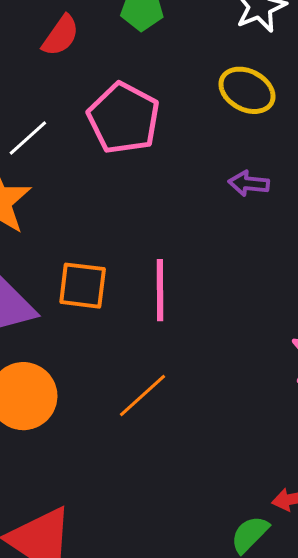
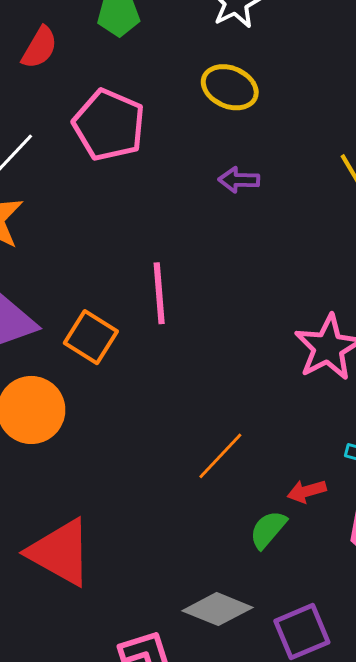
orange square: (83, 286) -> (91, 337), moved, turned 30
orange line: (143, 396) -> (220, 456), moved

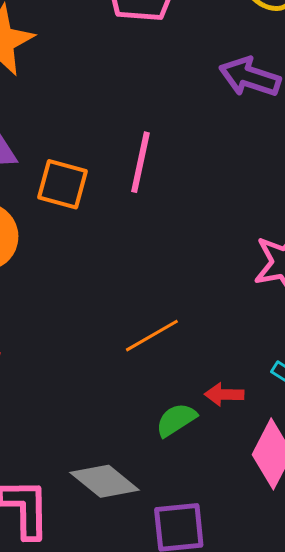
purple arrow: (239, 180) -> (250, 77), size x1.5
orange square: (91, 337) -> (63, 184), turned -34

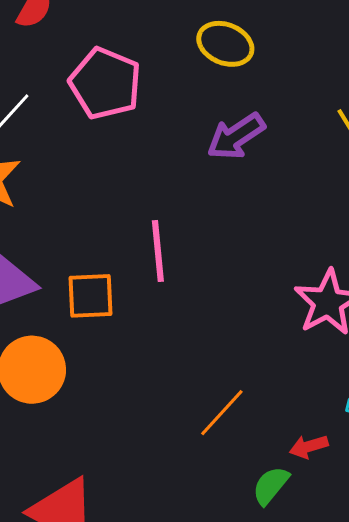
purple arrow: (250, 77) -> (236, 136), turned -34

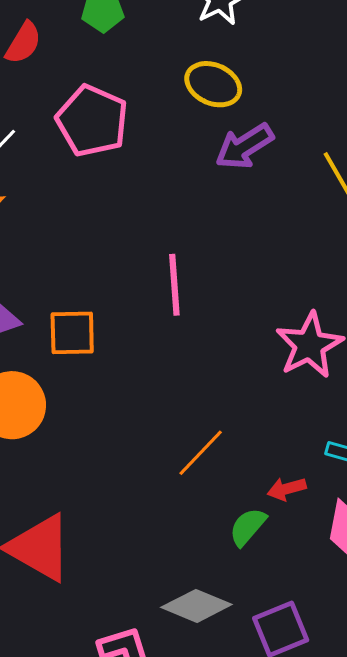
purple arrow: (236, 136) -> (244, 146), moved
pink line: (158, 251) -> (174, 285), moved

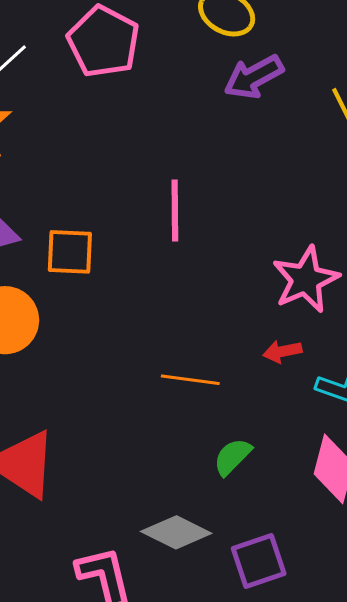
orange line: (201, 453) -> (190, 380), turned 50
red arrow: (287, 489) -> (282, 351), moved

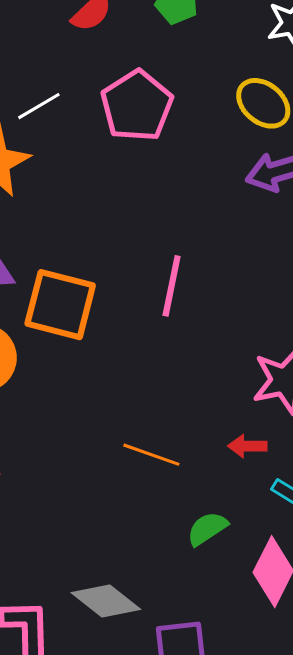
orange square: (70, 252) -> (60, 305), size x1.4
green semicircle: (232, 457) -> (207, 529), moved

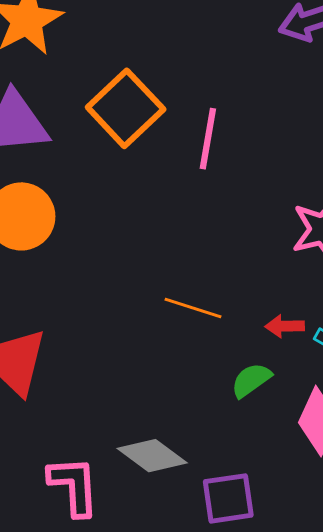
orange square: (60, 305) -> (126, 108), moved, turned 34
red arrow: (247, 446) -> (285, 326), moved

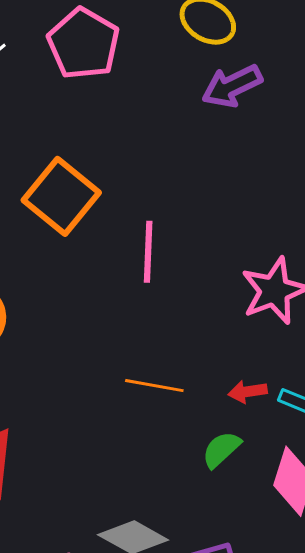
pink line: (208, 139) -> (148, 252), moved

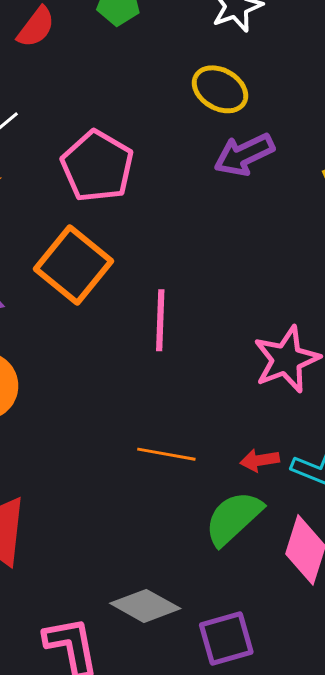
pink pentagon: (84, 44) -> (97, 166), moved
green semicircle: (221, 449) -> (233, 518), size x1.5

